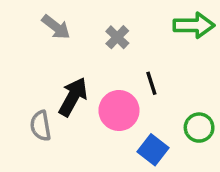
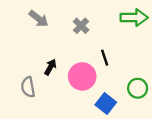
black arrow: (73, 97) -> (50, 67), size x0.6

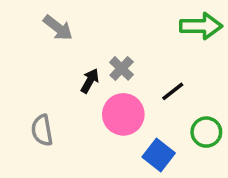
gray cross: (81, 26) -> (122, 68), moved
black line: (105, 58) -> (173, 91), moved, turned 70
black arrow: (50, 67) -> (90, 81), moved

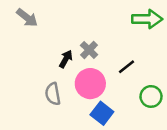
gray arrow: (58, 28) -> (27, 18), moved
gray semicircle: (42, 130) -> (53, 94), moved
blue square: (159, 155) -> (102, 113), moved

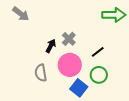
green circle: (151, 96) -> (99, 75), moved

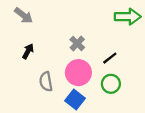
black arrow: (51, 46) -> (28, 51), moved
blue square: (79, 88) -> (75, 99), moved

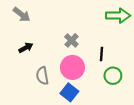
black arrow: (28, 51) -> (26, 48), turned 32
black line: (110, 58) -> (102, 54), turned -48
green circle: (111, 84) -> (113, 76), moved

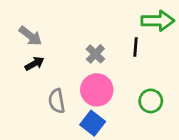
gray arrow: (22, 15) -> (30, 36), moved
black line: (102, 54) -> (136, 47), moved

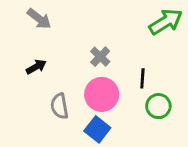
green arrow: (158, 21) -> (166, 22), turned -32
gray arrow: (30, 36) -> (39, 19), moved
black line: (136, 47) -> (142, 78), moved

